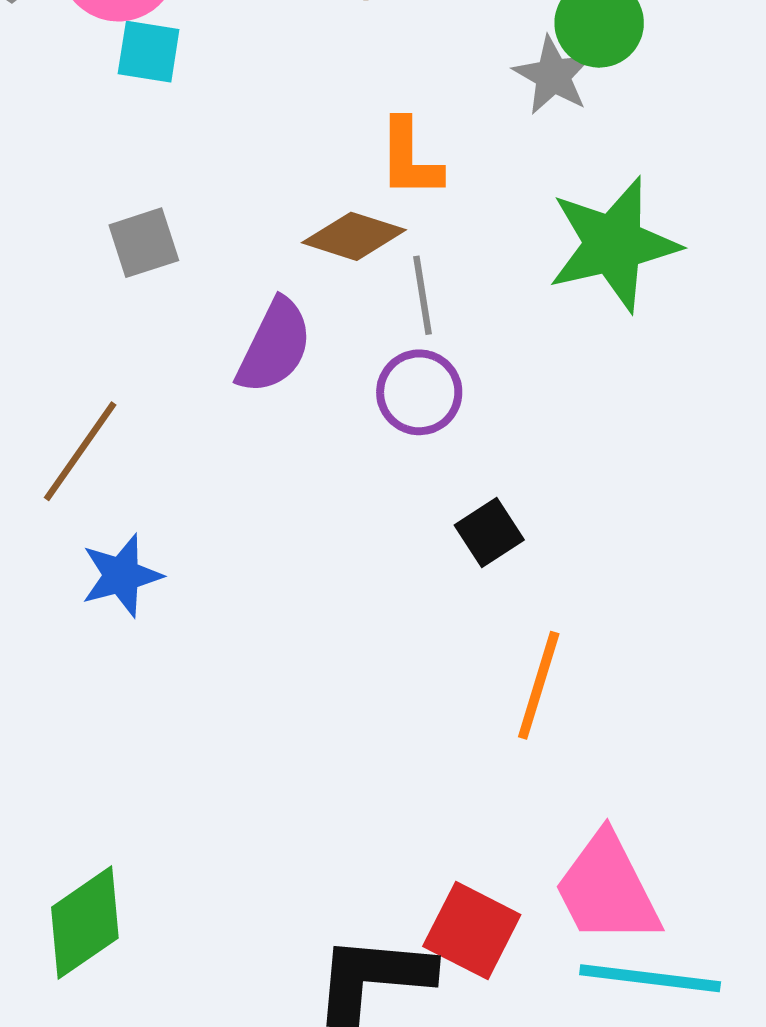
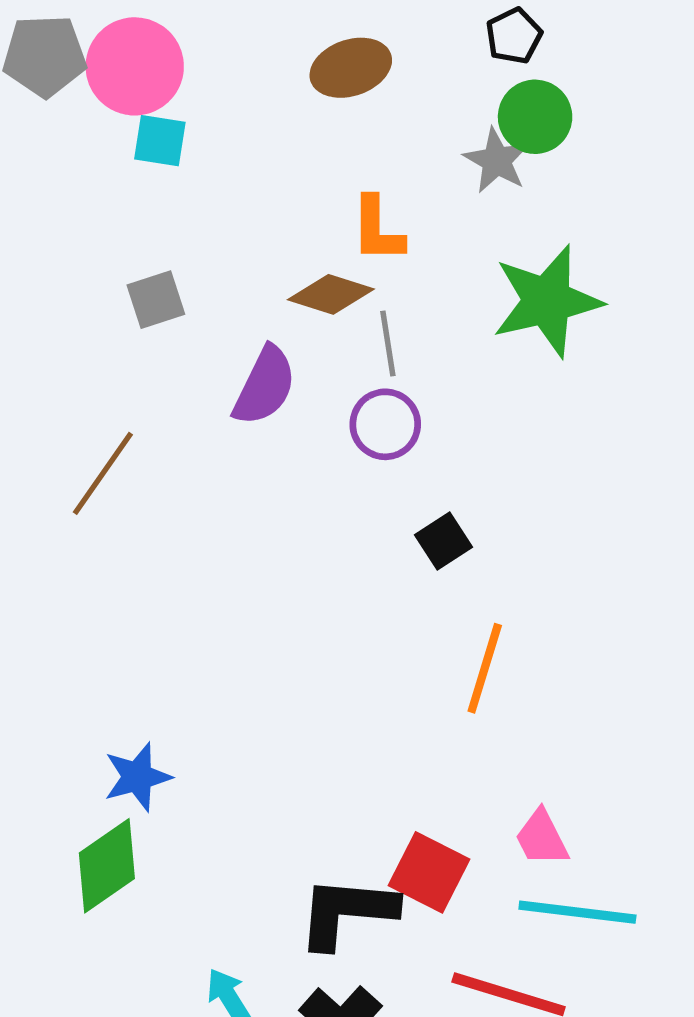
blue star: (122, 575) -> (137, 777), moved
pink trapezoid: (607, 889) -> (542, 838), size x0.6

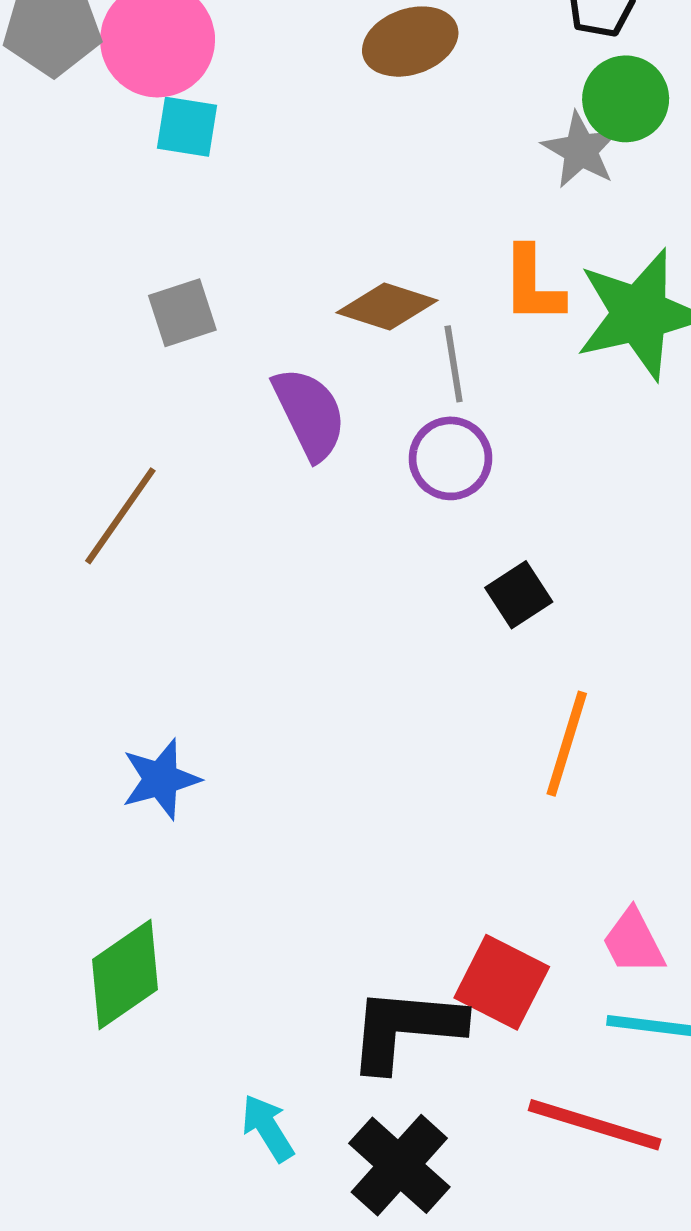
orange L-shape: (377, 229) -> (533, 285), moved
purple semicircle: (265, 386) -> (309, 413), turned -52
blue star: (137, 777) -> (161, 779), moved

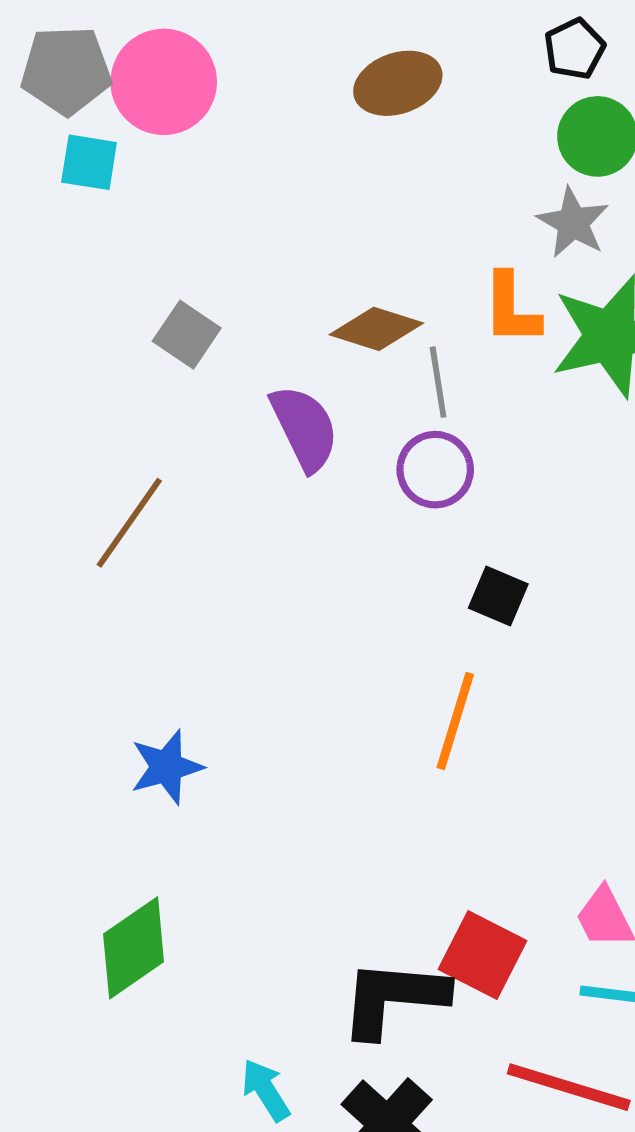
cyan square: (187, 127) -> (89, 162), moved
gray star: (581, 150) -> (573, 223), moved
gray square: (182, 313) -> (187, 335), turned -38
black square: (519, 595) -> (498, 596), turned -34
orange line: (567, 744) -> (455, 721), moved

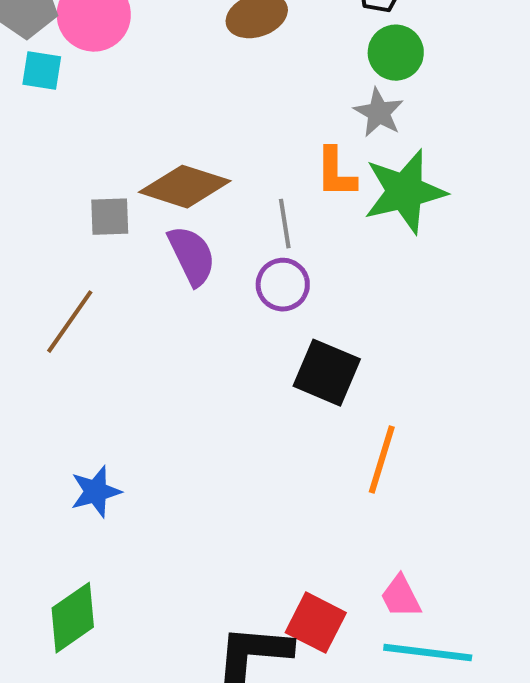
brown diamond: (376, 329) -> (185, 187), moved, size x1.4
gray square: (187, 335) -> (110, 217), moved, turned -36
black square: (498, 596) -> (327, 373), size x1.6
orange line: (455, 721) -> (382, 460), moved

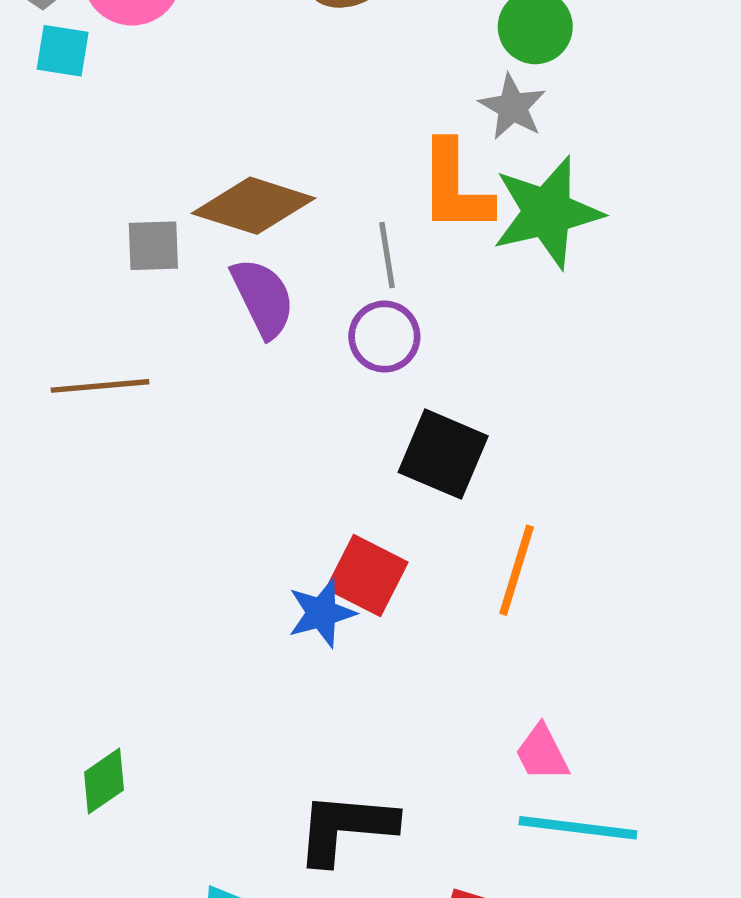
orange L-shape: (336, 173) -> (455, 187), size x1.4
brown line: (70, 322) -> (100, 386), turned 50
blue star: (96, 492) -> (322, 613), moved
green diamond: (73, 618) -> (104, 781), size x0.7
red square: (316, 623) -> (367, 576), moved

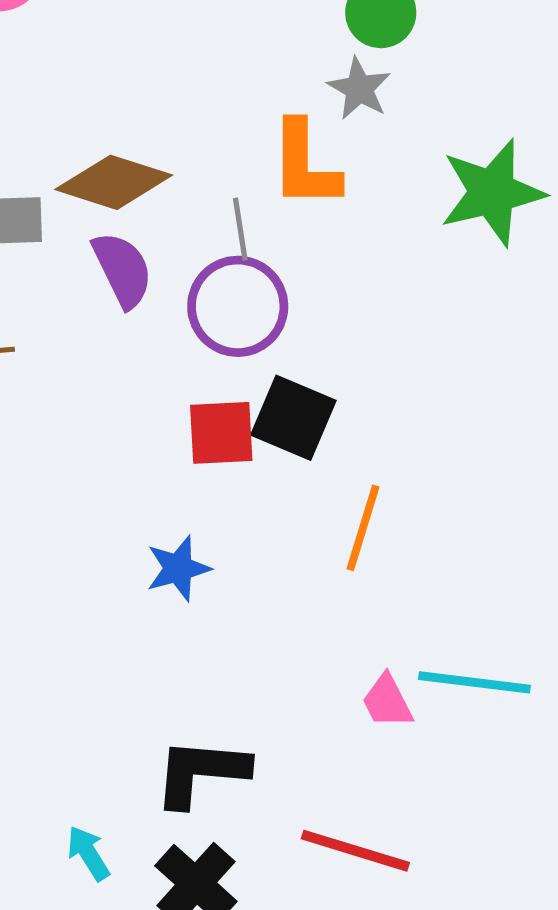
green star: (547, 212) -> (492, 192), moved
purple circle: (384, 337) -> (238, 306), size x1.5
red square: (367, 576) -> (221, 433), moved, turned -30
cyan line: (578, 828) -> (474, 682), moved

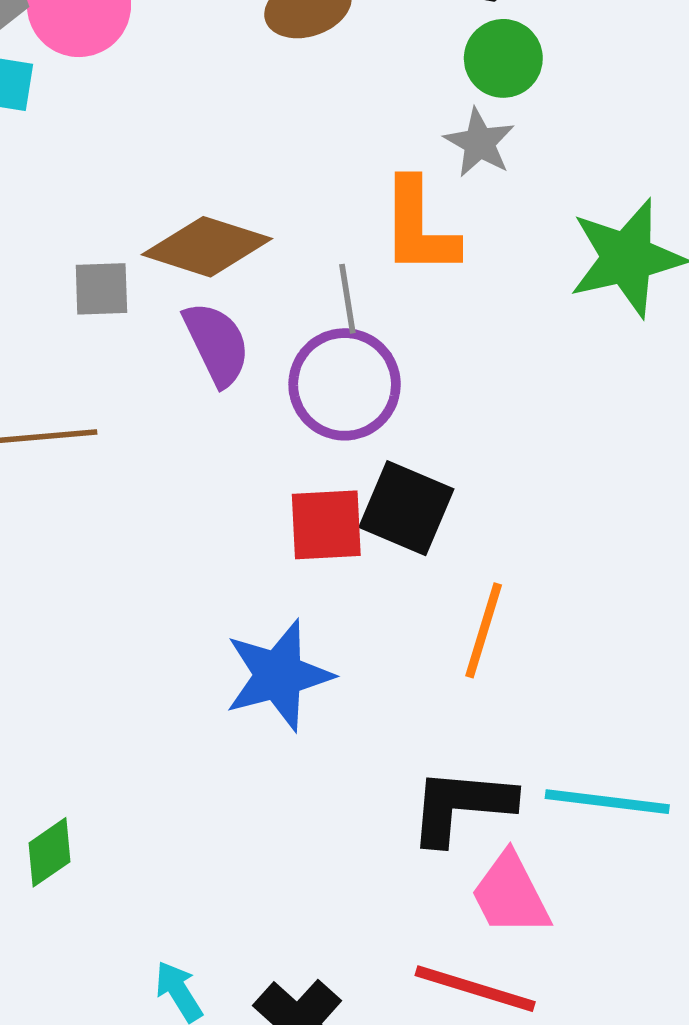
blue star: (178, 568) -> (278, 675), size x1.5
pink trapezoid: (387, 701) -> (510, 894), moved, size x1.4
black L-shape: (201, 772) -> (461, 806), moved

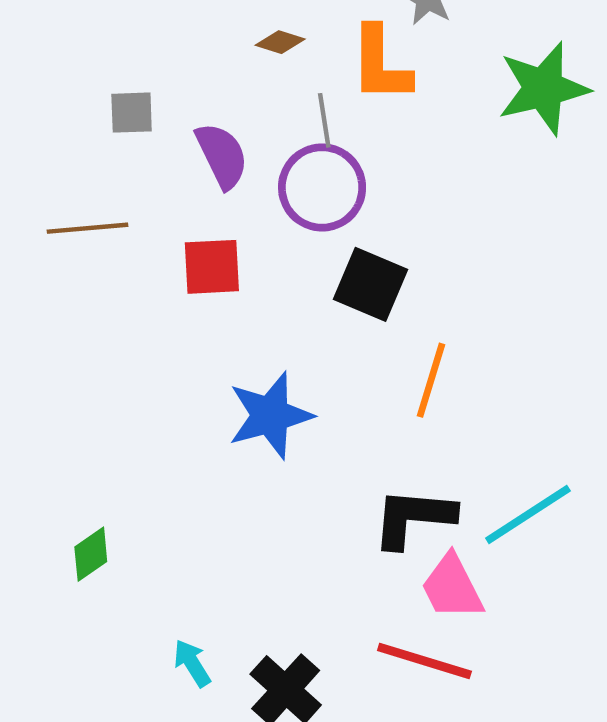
brown diamond: (207, 247) -> (280, 42), moved, size x0.5
red square: (326, 525) -> (212, 267), moved
cyan line: (607, 802) -> (528, 515), turned -40

